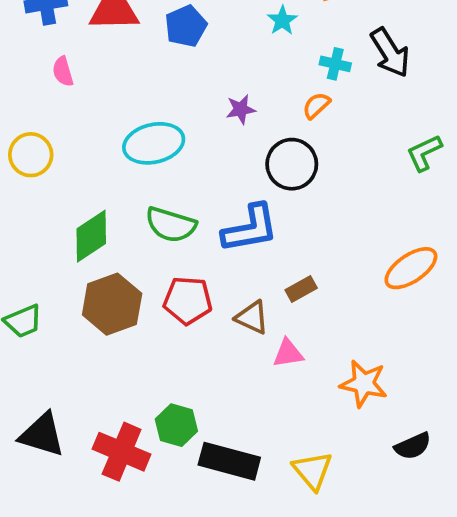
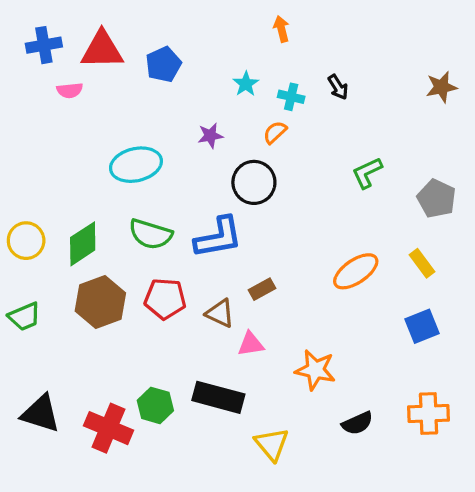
cyan star: (282, 20) -> (246, 84), moved
black arrow: (390, 53) -> (338, 87), size x0.6
pink semicircle: (63, 71) -> (70, 90), moved, turned -80
yellow circle: (31, 155) -> (26, 241), moved
black rectangle: (229, 461) -> (218, 397), moved

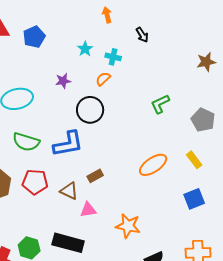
black arrow: (338, 87) -> (142, 35), moved
brown star: (441, 87) -> (206, 62), moved

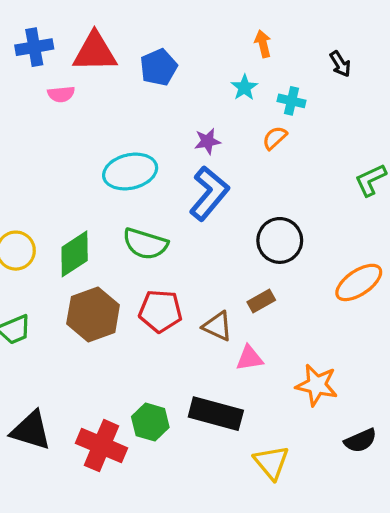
orange arrow: (107, 15) -> (263, 44), moved
black circle: (90, 110) -> (280, 240), moved
blue L-shape: (68, 144) -> (209, 193), moved, turned -40

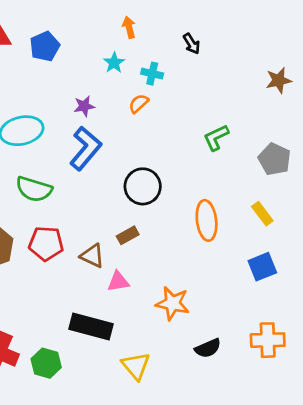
orange ellipse: (359, 282) -> (207, 220), turned -63
green hexagon: (150, 422) -> (46, 363), moved

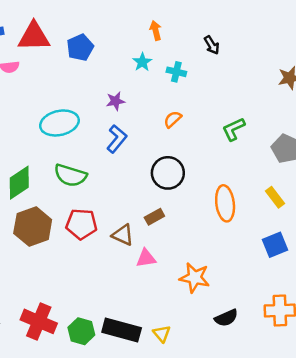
orange semicircle: (139, 103) -> (173, 119), moved
blue L-shape: (86, 148) -> (117, 139), size x0.7
black rectangle: (91, 326) -> (122, 330), moved
yellow triangle: (136, 366) -> (162, 334), size x0.7

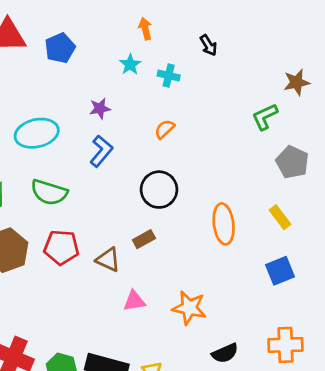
green L-shape: (234, 129) -> (265, 117), moved
pink triangle: (146, 258) -> (134, 301), moved

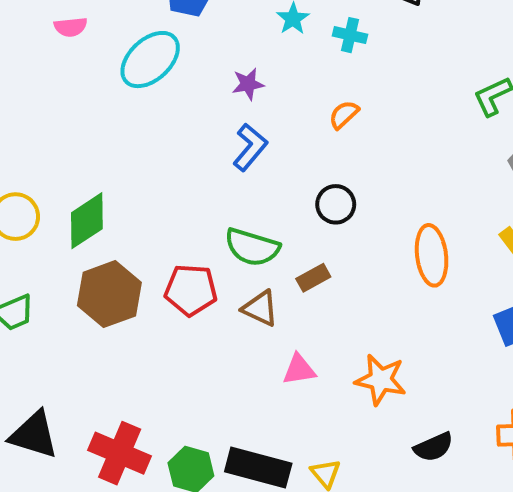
cyan ellipse: (37, 133) -> (150, 60), moved, turned -30
black circle: (159, 190) -> (336, 204), size x0.7
green semicircle: (49, 192) -> (252, 247), moved

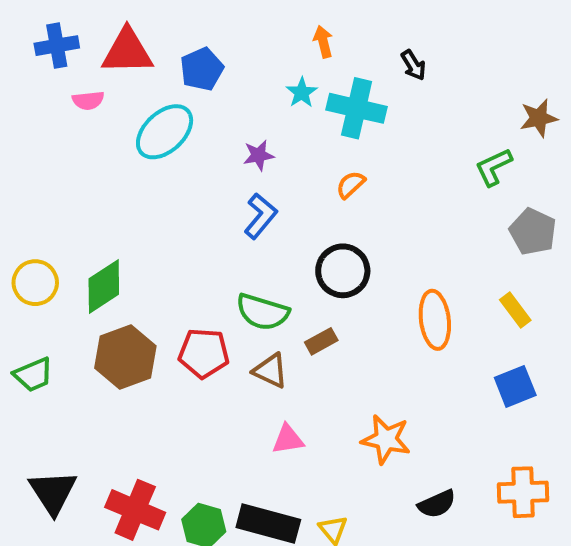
cyan cross: (350, 35) -> (357, 108), size x1.8
black circle: (336, 204) -> (343, 271), size x1.4
pink triangle: (299, 370) -> (288, 439), moved
black triangle: (34, 435) -> (53, 492), turned 40

